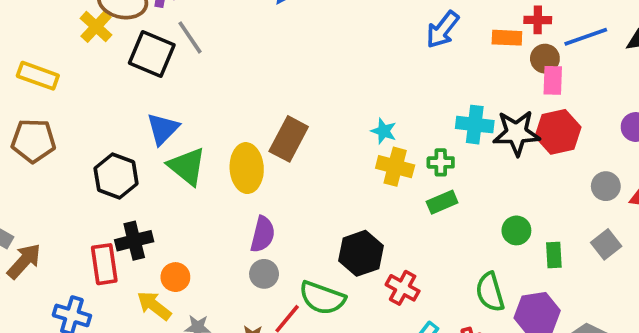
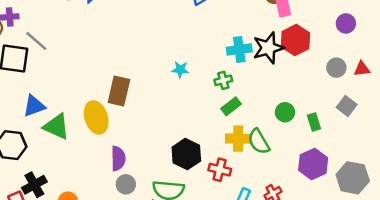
blue triangle: (163, 129) -> (34, 106), turned 40
yellow cross: (395, 167) -> (238, 139), moved
green semicircle: (490, 292) -> (259, 142), moved

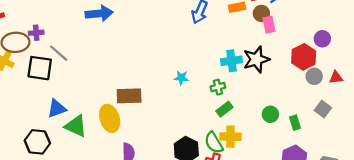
red hexagon: (295, 40) -> (304, 57), moved
brown rectangle: (119, 91) -> (129, 96), turned 75
green semicircle: (259, 142) -> (214, 143), moved

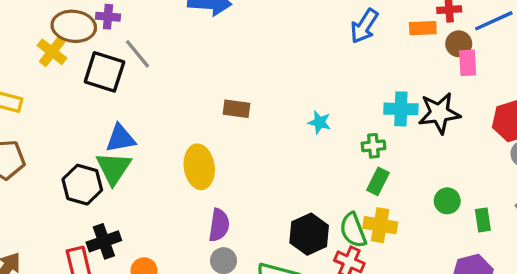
brown rectangle: (129, 96) -> (236, 109), moved, size x0.7
green rectangle: (224, 109) -> (378, 181), turned -35
green triangle: (76, 126) -> (114, 168), moved, turned 30

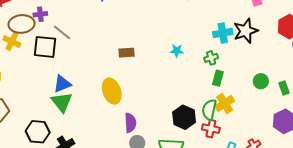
black hexagon: (82, 185) -> (38, 132), moved
yellow cross: (380, 225) -> (225, 103), turned -30
green semicircle: (353, 230) -> (209, 110), turned 45

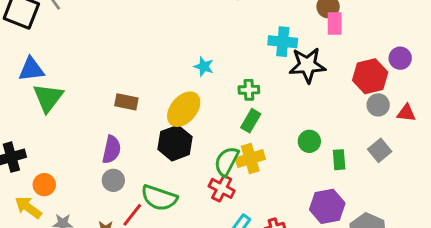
cyan cross: (223, 33) -> (283, 42), moved
brown rectangle: (127, 53) -> (126, 102), moved
yellow ellipse: (112, 91) -> (184, 109), moved, turned 45
green triangle: (62, 102) -> (48, 98), moved
black hexagon: (184, 117) -> (175, 143), moved

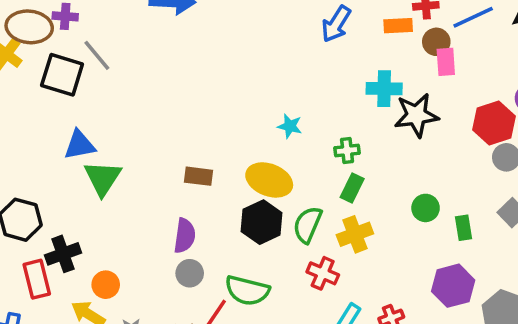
yellow ellipse: (184, 109) -> (269, 180), turned 75
green semicircle: (227, 161) -> (308, 225), moved

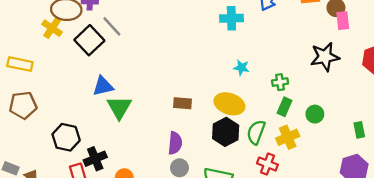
black square: (62, 75) -> (89, 40), turned 32
cyan cross: (384, 89) -> (231, 18), moved
green circle: (426, 208) -> (315, 114), moved

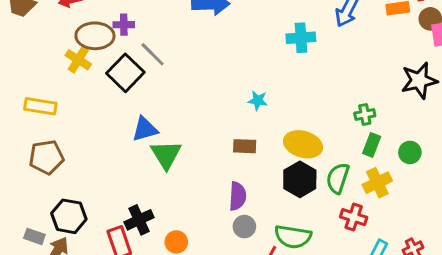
cyan star: (242, 68) -> (258, 101), moved
black hexagon: (66, 137) -> (69, 216), moved

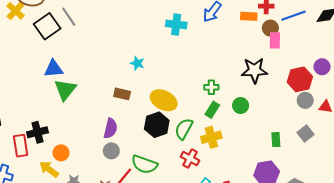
green circle: (410, 152) -> (241, 106), moved

